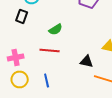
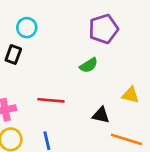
green semicircle: (56, 29) -> (89, 65), moved

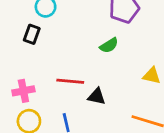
black triangle: (101, 115) -> (97, 96), moved

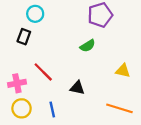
red line: (70, 81) -> (43, 72), moved, turned 40

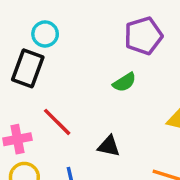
black rectangle: (24, 37) -> (28, 68), size x1.5

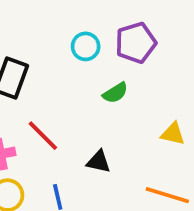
cyan circle: (45, 34) -> (86, 46), moved

